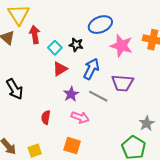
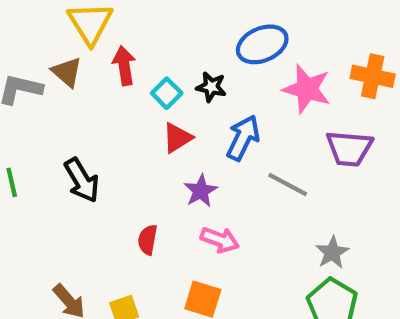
purple trapezoid: (122, 83) -> (349, 148), moved
gray line: (98, 96) -> (288, 185), moved
gray star: (147, 123) -> (332, 252), moved

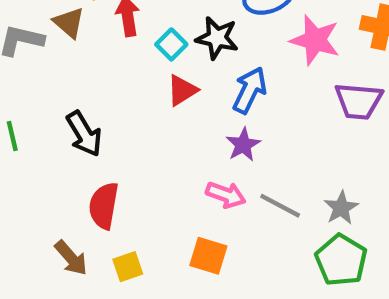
black star: (211, 87) -> (217, 38), size x1.4
gray line: (288, 185) -> (280, 206), moved
purple star: (201, 191) -> (243, 145), moved
red semicircle: (148, 240) -> (104, 206), moved, size x1.5

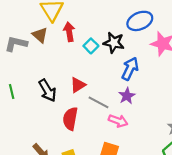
red triangle: (182, 90) -> (78, 85), moved
red semicircle: (104, 206) -> (70, 119), moved
gray line: (280, 206) -> (99, 102), moved

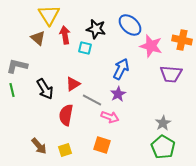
blue ellipse: (140, 21) -> (130, 25), turned 65
black star: (114, 43) -> (96, 29), moved
gray L-shape: (16, 44) -> (17, 66), moved
cyan square: (91, 46) -> (85, 48), turned -32

